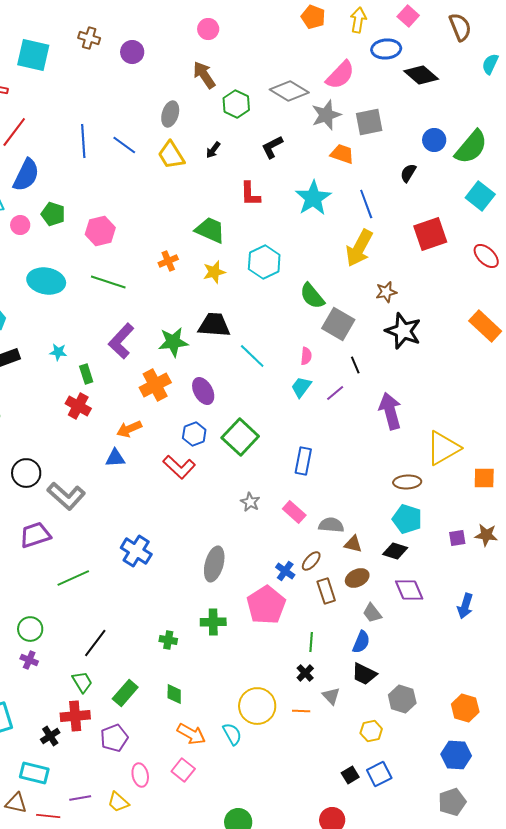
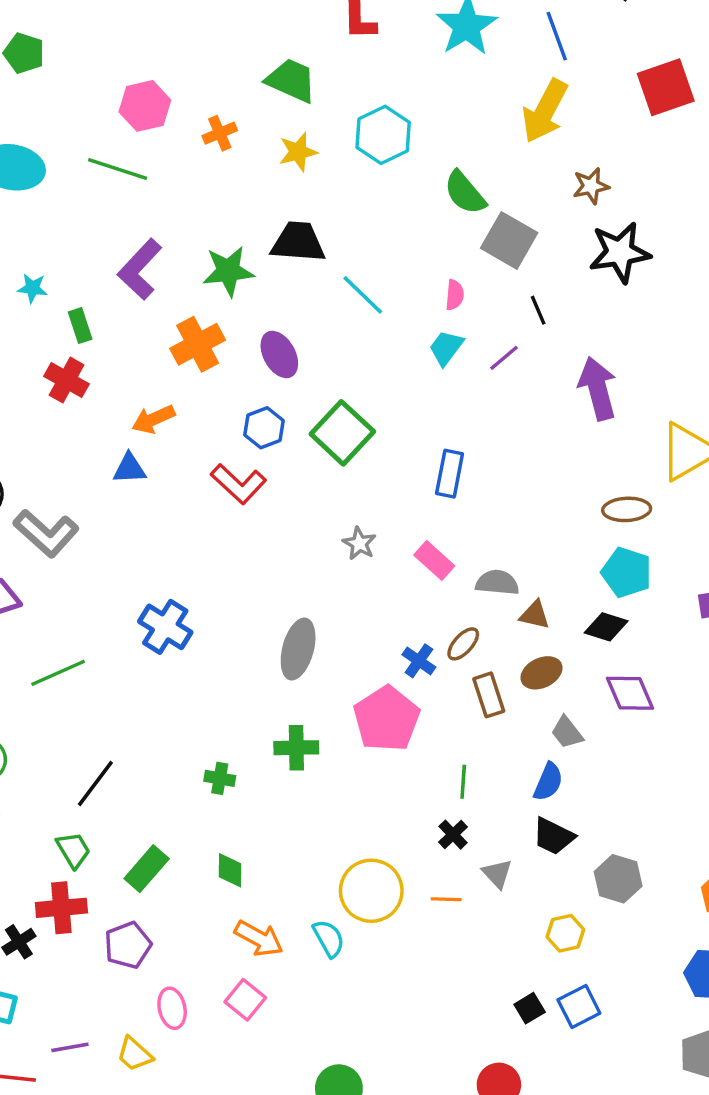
pink hexagon: (100, 231) -> (145, 106), moved
black star: (403, 331) -> (620, 252), turned -30

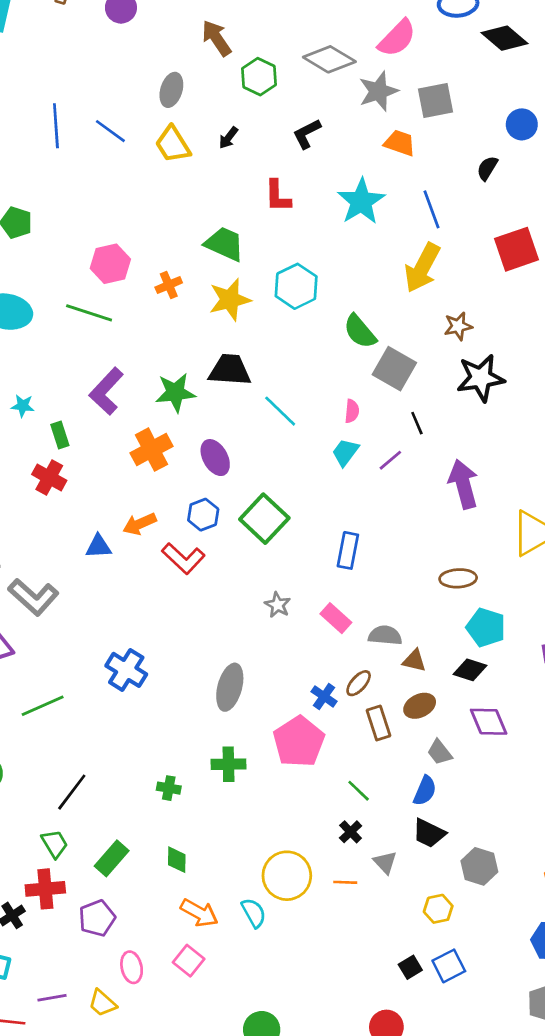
yellow star: (298, 152) -> (230, 300), size x1.4
orange arrow: (153, 419) -> (140, 524), moved
brown ellipse: (627, 509) -> (458, 578), moved
green line: (463, 782) -> (359, 791), turned -50

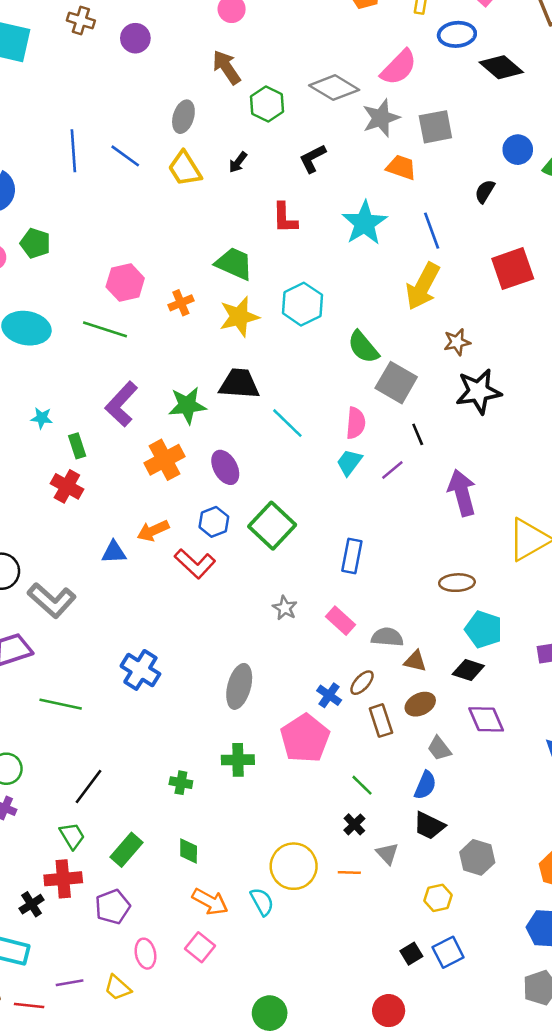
pink semicircle: (352, 411) -> (356, 423), size x1.4
green line: (43, 706) -> (61, 704), turned 36

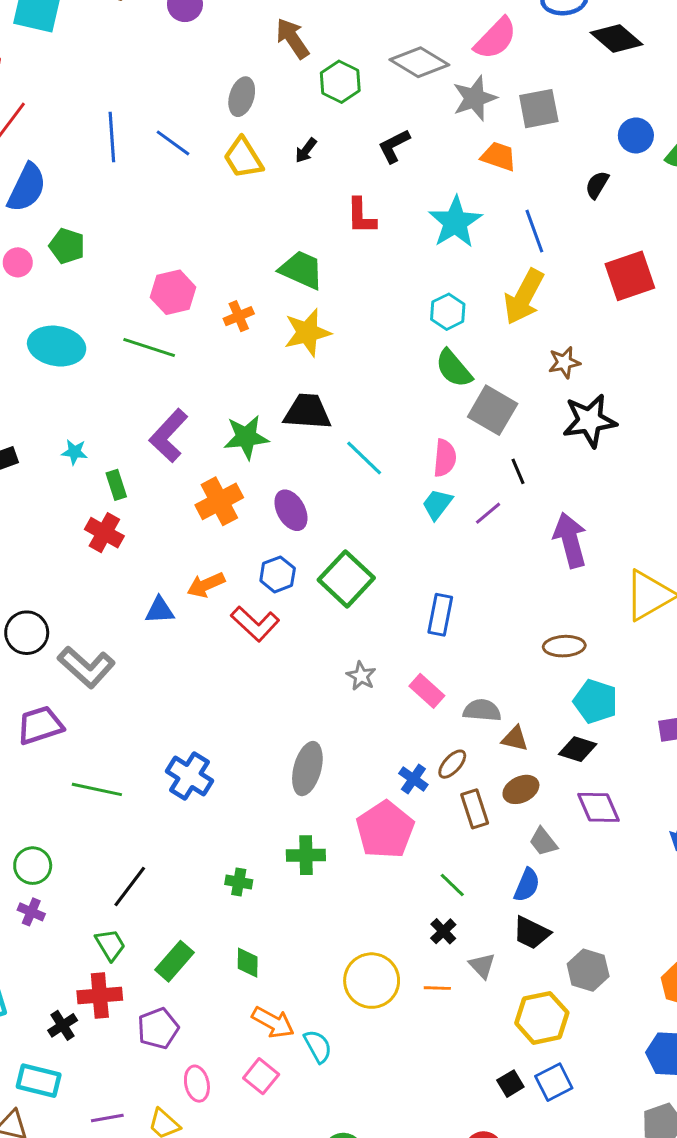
cyan hexagon: (302, 304) -> (448, 312), moved, size x0.7
blue cross: (140, 670) -> (189, 776), moved
yellow hexagon: (438, 898) -> (542, 1018), size x1.6
cyan semicircle: (262, 902) -> (318, 1046), moved

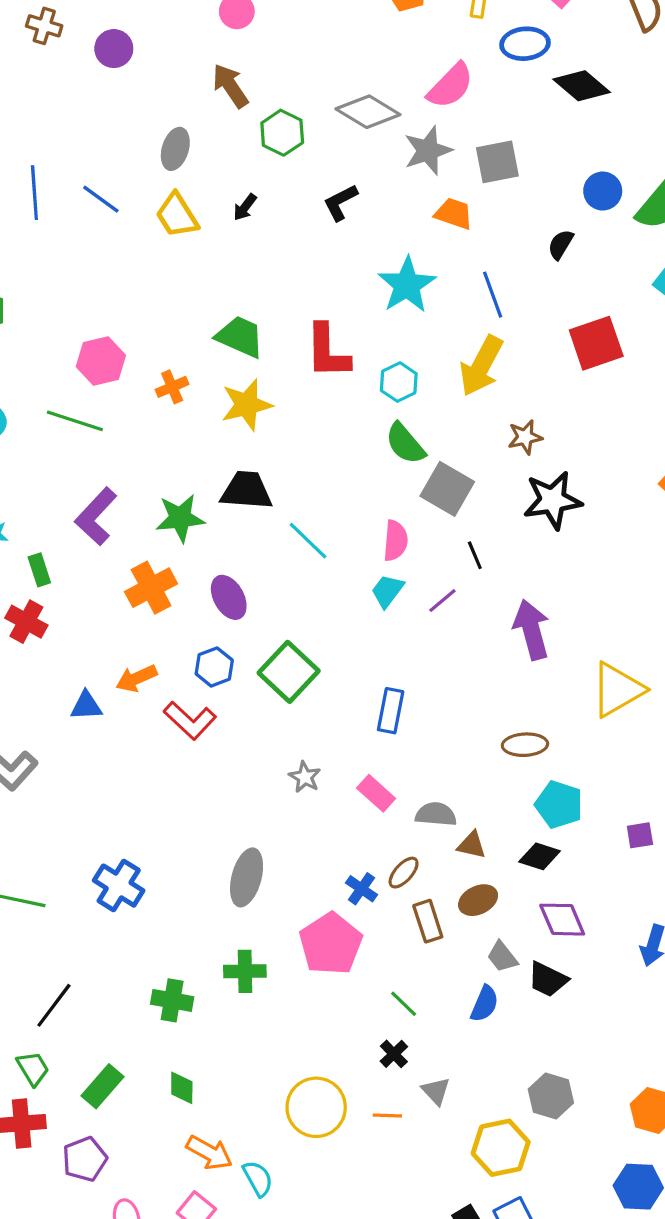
red L-shape: (361, 216) -> (327, 351), moved, size x1.4
green cross: (239, 882) -> (172, 1000), size x1.4
black trapezoid: (531, 933) -> (548, 979), moved

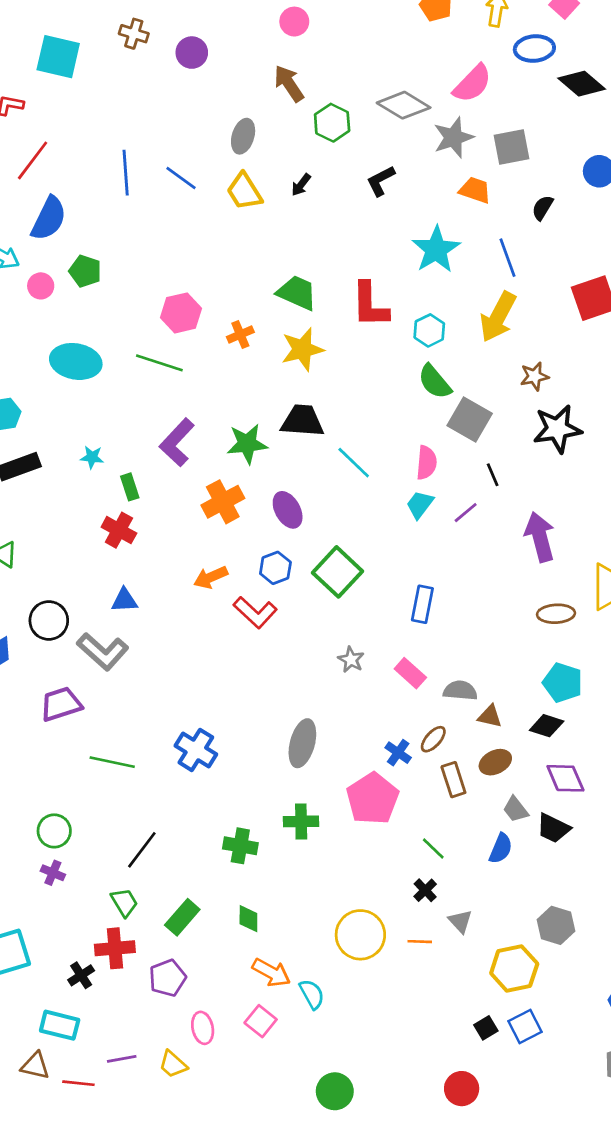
black semicircle: (561, 244) -> (543, 208), moved
blue triangle: (86, 706) -> (124, 600), moved
brown ellipse: (525, 745) -> (556, 614), moved

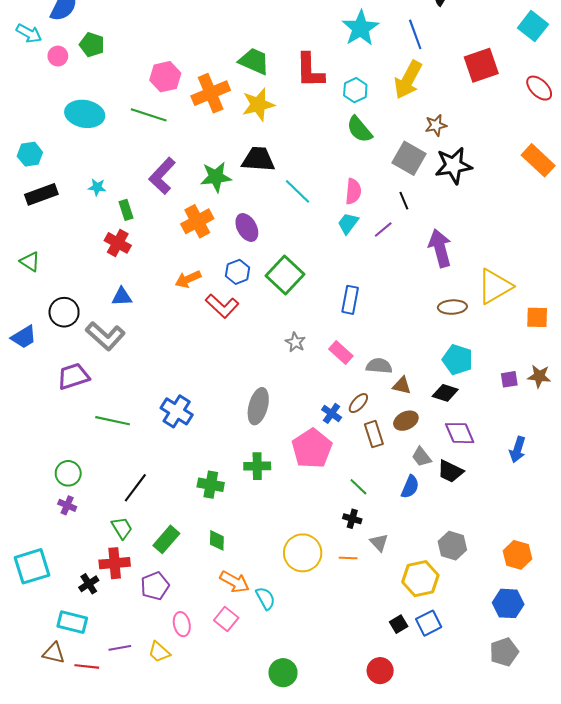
orange cross: (240, 334) -> (211, 93), size x1.8
gray square: (470, 419) -> (409, 158), moved
black cross: (425, 890) -> (352, 519), turned -30

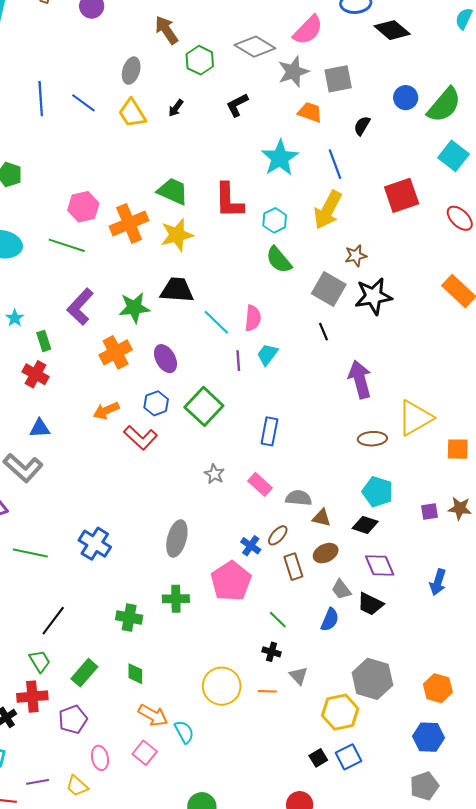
cyan star: (97, 187) -> (15, 318), turned 30
pink semicircle: (353, 191) -> (253, 318), moved
purple line: (383, 230) -> (238, 361), moved, turned -54
gray hexagon: (452, 546) -> (372, 679), size x1.4

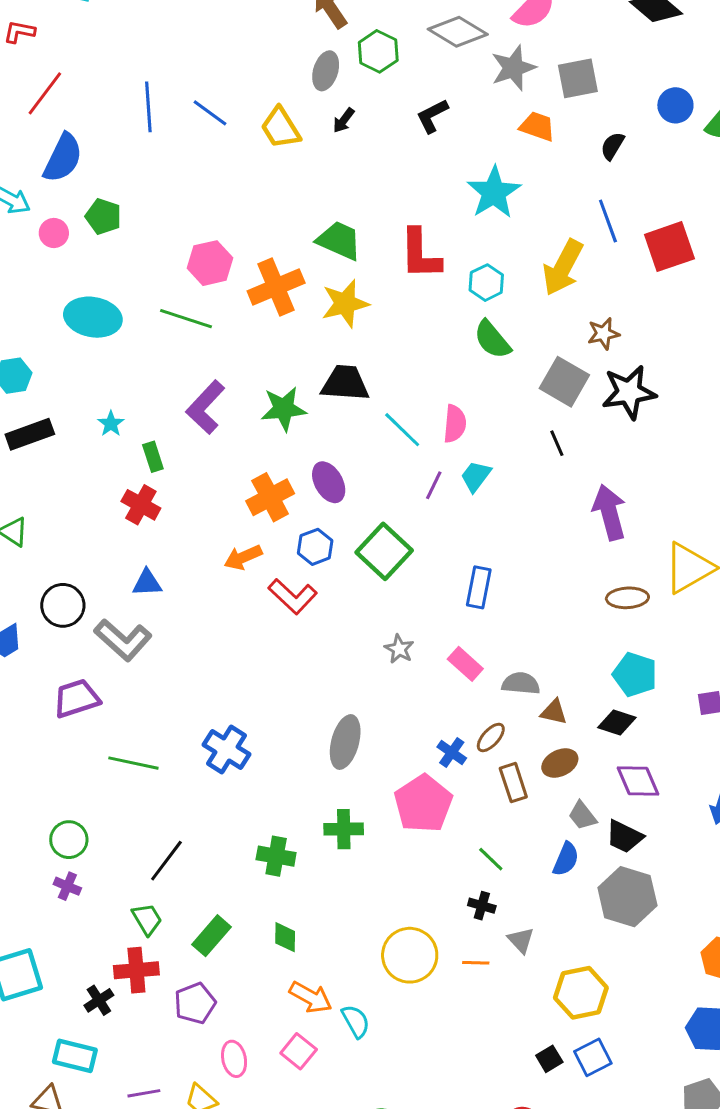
gray ellipse: (131, 71) -> (326, 71), moved
blue line: (335, 164) -> (608, 221), moved
orange cross: (116, 352) -> (270, 497), moved
purple line: (238, 361) -> (434, 485), turned 30
gray hexagon: (372, 679) -> (627, 897), moved

